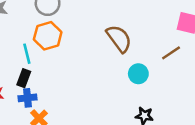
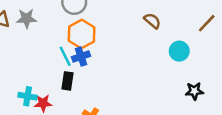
brown semicircle: (119, 39) -> (152, 21), size x0.6
blue cross: (27, 98) -> (81, 57), moved

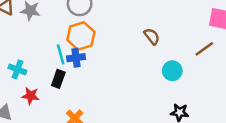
cyan cross: (28, 96) -> (17, 69), moved

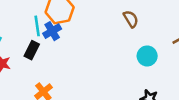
blue cross: (76, 58) -> (52, 31), turned -30

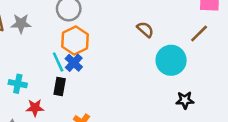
cyan circle: (147, 56) -> (171, 60), size x1.5

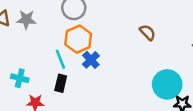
cyan circle: (171, 60) -> (167, 84), moved
blue cross: (74, 63) -> (91, 60), moved

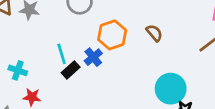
orange hexagon: (78, 39) -> (112, 35), moved
black rectangle: (61, 83) -> (71, 70), moved, turned 30

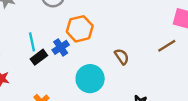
brown semicircle: (154, 33) -> (122, 57), moved
cyan circle: (171, 89) -> (90, 79), moved

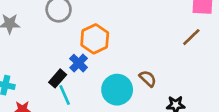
cyan line: (32, 42) -> (65, 95), moved
brown semicircle: (122, 57) -> (148, 79), moved

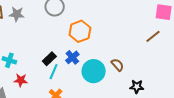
blue cross: (79, 63) -> (72, 57), moved
cyan line: (65, 95) -> (54, 72), turned 42

